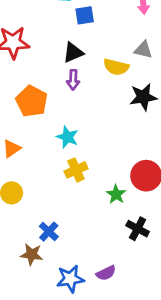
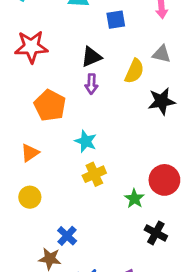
blue square: (85, 15) -> (116, 20), moved
yellow semicircle: (116, 67) -> (134, 71), turned -80

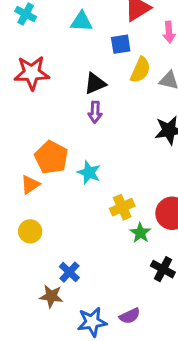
yellow semicircle: (134, 71) -> (140, 70), moved
orange pentagon: (50, 105) -> (51, 157), moved
yellow cross: (94, 174) -> (122, 207), moved

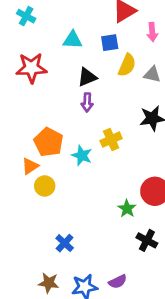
cyan triangle: (81, 22) -> (73, 40), moved
yellow cross: (122, 207) -> (111, 140), moved
yellow circle: (30, 231) -> (45, 186), moved
brown star: (51, 296) -> (49, 283), moved

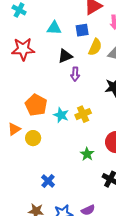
purple arrow: (87, 102) -> (75, 74), moved
yellow cross: (111, 140) -> (83, 114), moved
orange triangle: (30, 166) -> (14, 129), moved
green star: (127, 209) -> (87, 154), moved

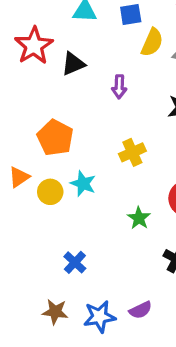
red star: (23, 49) -> (34, 46), turned -30
black triangle: (65, 56) -> (73, 64), moved
cyan star: (61, 115) -> (83, 184), moved

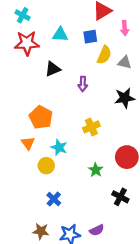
red star: (34, 46) -> (27, 43), moved, turned 30
orange triangle: (19, 177) -> (28, 143), moved, turned -32
yellow circle: (50, 192) -> (46, 166), moved

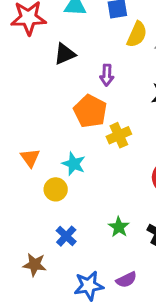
orange pentagon: (41, 117) -> (90, 111), moved
green star: (96, 170) -> (119, 227), moved
brown star: (41, 231) -> (35, 265), moved

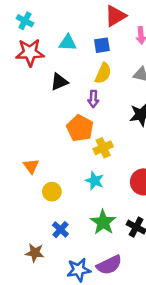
yellow semicircle: (137, 34) -> (103, 73), moved
cyan star: (74, 164) -> (95, 181), moved
green star: (119, 227) -> (103, 222), size x1.5
purple semicircle: (126, 280) -> (109, 265), size x1.5

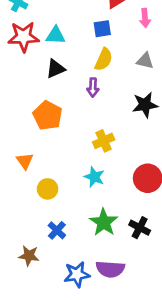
cyan triangle: (68, 43) -> (56, 35), moved
orange pentagon: (80, 128) -> (48, 116), moved
purple semicircle: (109, 265) -> (110, 269), turned 30

